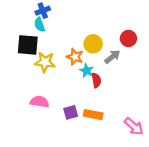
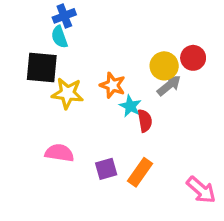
yellow circle: (93, 44) -> (164, 66), moved
orange rectangle: (93, 115) -> (140, 172), turned -66

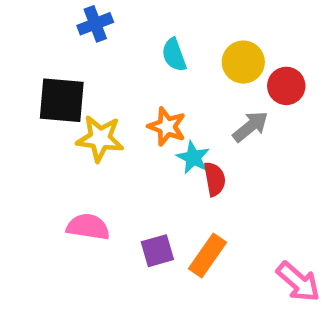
cyan semicircle: (59, 37) -> (174, 55), moved
yellow circle: (164, 66) -> (243, 62), moved

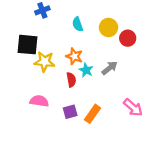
gray arrow: (250, 127) -> (110, 68), moved
red semicircle: (215, 179) -> (71, 80), moved
pink arrow: (298, 282) -> (133, 107), moved

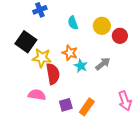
black square: (27, 45) -> (26, 42), turned 30
red semicircle: (71, 80) -> (53, 74), moved, size x1.5
pink arrow: (133, 107) -> (125, 101), turned 30

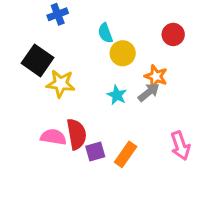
yellow circle: (102, 26) -> (123, 53), moved
red circle: (120, 36) -> (173, 34), moved
orange star: (70, 53) -> (156, 76), moved
red semicircle: (53, 74) -> (76, 134), moved

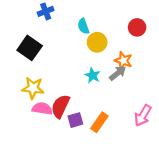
yellow star: (61, 84) -> (33, 88), moved
red semicircle: (76, 134) -> (60, 106), turned -145
pink arrow: (180, 146) -> (143, 115), turned 50

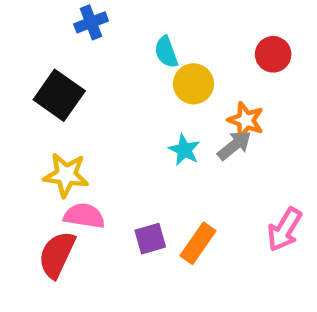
red semicircle: (60, 106) -> (57, 255), moved

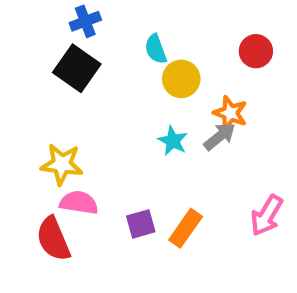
black square: (59, 95) -> (77, 68), moved
red semicircle: (57, 255) -> (53, 239), turned -48

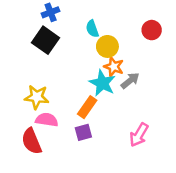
orange star: (230, 113) -> (114, 67), moved
cyan star: (173, 141) -> (102, 83), size x1.5
pink arrow: (267, 215) -> (139, 135), moved
orange rectangle: (186, 228) -> (87, 107), moved

